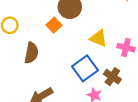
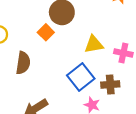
yellow triangle: (98, 38) -> (94, 44), turned -30
brown cross: (112, 77) -> (110, 85), turned -35

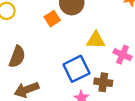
brown semicircle: (23, 63) -> (17, 57), moved

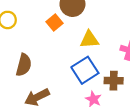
yellow triangle: (96, 40) -> (89, 40), moved

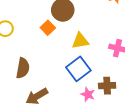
brown cross: (114, 81) -> (107, 86), moved

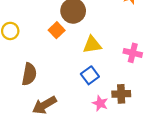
blue square: (78, 69) -> (90, 75), size x0.7

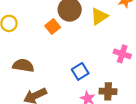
yellow triangle: (92, 45) -> (99, 16), moved, turned -30
brown semicircle: (29, 74) -> (23, 66), turned -96

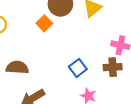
brown cross: (108, 91) -> (113, 67), moved

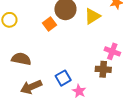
blue square: (78, 68) -> (63, 78), moved

